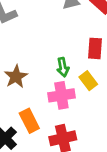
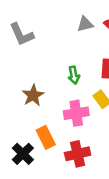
green arrow: (63, 67) -> (74, 75), moved

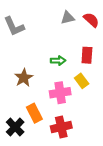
green arrow: (74, 75) -> (58, 61), turned -80

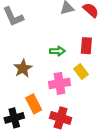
black cross: (15, 127) -> (14, 118), turned 30
red cross: (61, 127) -> (61, 118), turned 30

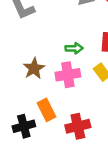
pink cross: (59, 83) -> (68, 75), moved
red cross: (61, 118) -> (78, 126), turned -30

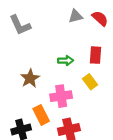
pink cross: (68, 75) -> (61, 96), moved

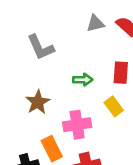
gray L-shape: (20, 25) -> (41, 47), moved

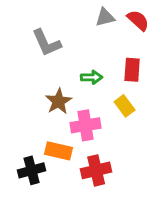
brown star: (38, 102) -> (59, 101), moved
orange rectangle: (52, 149) -> (59, 151), turned -50

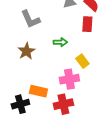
red rectangle: (132, 70) -> (87, 24), moved
brown star: (59, 101) -> (26, 51), moved
pink cross: (86, 125) -> (69, 79), moved

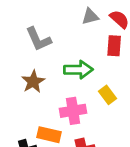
green arrow: (60, 42) -> (78, 70), size x1.5
pink cross: (69, 79) -> (73, 111), moved

